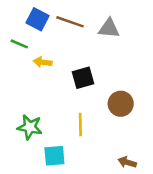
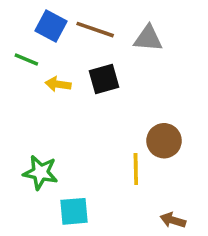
black square: (83, 78) -> (104, 79), moved
yellow line: (80, 125) -> (136, 169), moved

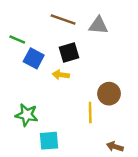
blue square: (51, 26) -> (34, 58), moved
yellow arrow: (58, 84) -> (61, 75), moved

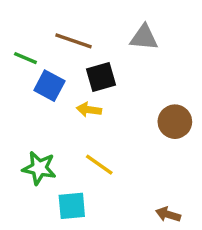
brown line: (63, 20) -> (74, 41), moved
brown circle: (109, 94) -> (175, 122), moved
yellow line: (90, 112) -> (99, 165), moved, turned -54

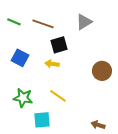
gray triangle: (144, 37) -> (84, 22), turned -36
green line: (25, 58) -> (14, 22), moved
blue square: (49, 86) -> (20, 58), moved

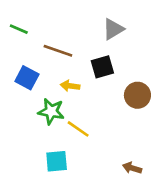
brown line: (43, 24) -> (58, 51), moved
black square: (59, 45) -> (102, 67), moved
green star: (23, 98) -> (51, 111), moved

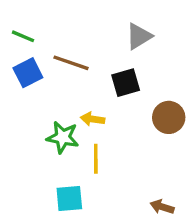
blue square: (27, 78) -> (28, 73), moved, turned 35
yellow arrow: (70, 86) -> (93, 119), moved
yellow line: (78, 129) -> (96, 159), turned 55

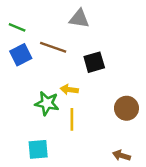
gray triangle: (139, 36) -> (79, 19), moved, turned 40
brown circle: (169, 117) -> (126, 108), moved
cyan square: (69, 199) -> (38, 149), moved

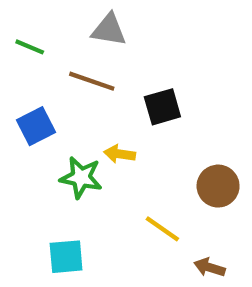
gray triangle: (79, 19) -> (109, 30), moved
blue square: (21, 55) -> (36, 126), moved
yellow line: (72, 119) -> (162, 229), moved, turned -55

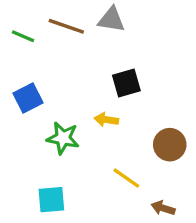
gray triangle: (109, 30) -> (111, 20), moved
brown line: (92, 81) -> (66, 26), moved
yellow arrow: (120, 154) -> (106, 120), moved

